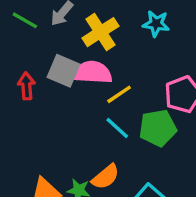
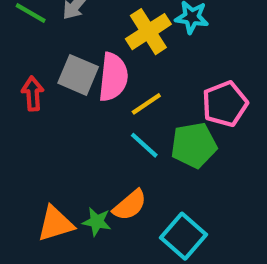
yellow cross: (101, 32) -> (148, 32), moved
pink semicircle: (92, 72) -> (113, 77), turned 93

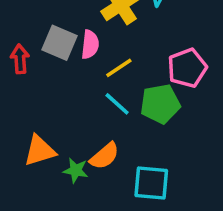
pink semicircle: (113, 77) -> (90, 44), size x0.7
orange triangle: (55, 224) -> (40, 151), moved
cyan square: (183, 236) -> (151, 183), turned -36

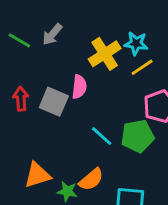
gray square: (60, 43) -> (54, 102), moved
yellow line: (119, 68) -> (142, 67), moved

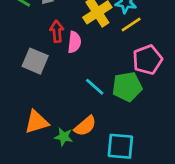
red arrow: (21, 99) -> (57, 31), moved
gray square: (54, 102) -> (35, 61), moved

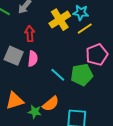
pink semicircle: (74, 42) -> (33, 59), moved

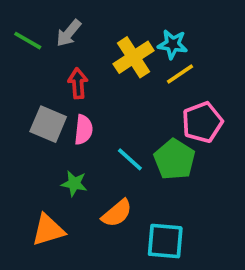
green pentagon: (82, 75) -> (174, 159), turned -30
orange triangle: (15, 101) -> (48, 230), moved
green star: (35, 112) -> (74, 184), moved

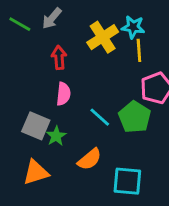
yellow line: (180, 74) -> (139, 50), turned -60
gray square: (48, 124) -> (36, 126), moved
green star: (74, 184) -> (56, 136), turned 30

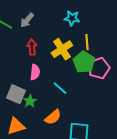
cyan star: (133, 27) -> (72, 18), moved
yellow cross: (103, 37) -> (62, 49), moved
green pentagon: (135, 117) -> (84, 62), moved

